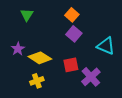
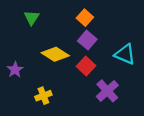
purple star: (18, 49) -> (15, 70), moved
yellow diamond: (40, 58) -> (55, 54), moved
red square: (71, 65) -> (86, 66), moved, turned -35

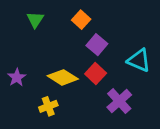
orange square: (85, 18) -> (81, 20), moved
yellow diamond: (55, 54) -> (63, 77), moved

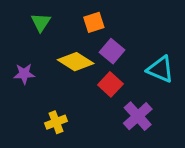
orange square: (81, 20) -> (94, 22), turned 30
purple star: (17, 77) -> (24, 74), moved, turned 30
yellow diamond: (63, 77) -> (76, 62), moved

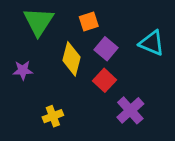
green triangle: (41, 22) -> (39, 22), size x1.6
yellow diamond: (76, 62) -> (72, 59), turned 72
cyan triangle: (160, 69) -> (152, 43), moved

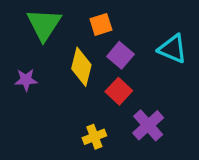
yellow cross: (53, 116) -> (94, 137), moved

